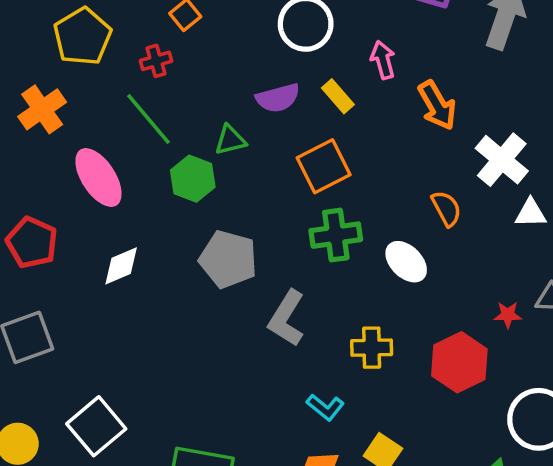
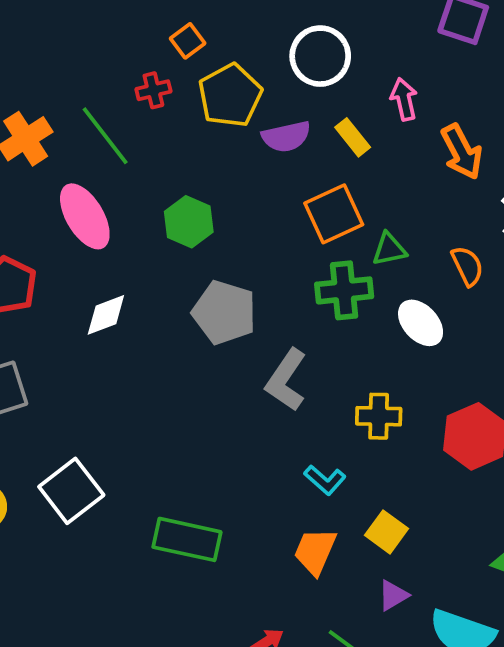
yellow pentagon: (83, 37) -> (230, 95), moved
green line: (149, 119) -> (105, 136), moved
green triangle: (230, 140) -> (389, 249), moved

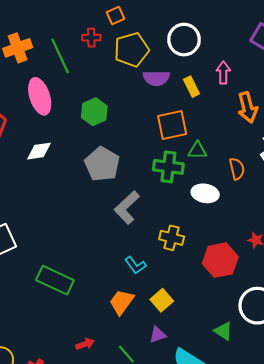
white ellipse: (421, 323) -> (205, 193), turned -50

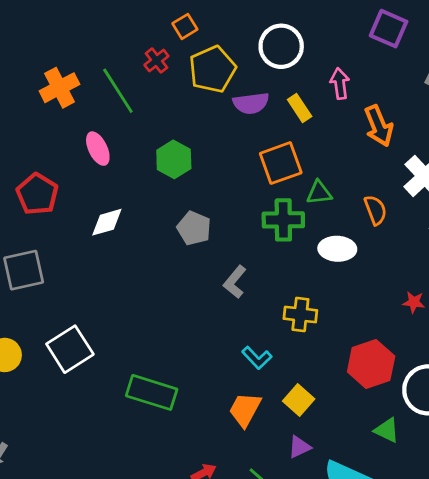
red cross: (91, 38) -> (156, 60), turned -30
pink ellipse: (40, 96) -> (98, 149), size x0.7
gray pentagon: (102, 164) -> (194, 228), size x0.7
gray L-shape: (127, 207) -> (235, 282), size x0.7
red hexagon: (220, 260) -> (371, 364), moved

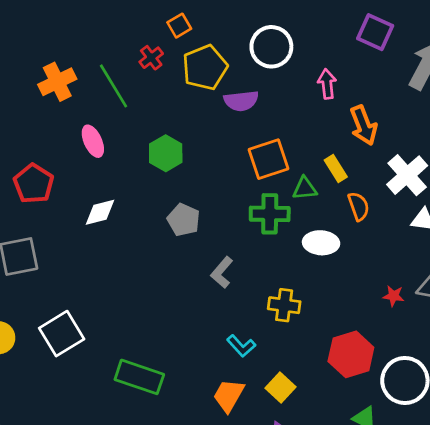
yellow rectangle: (300, 108) -> (336, 169), moved

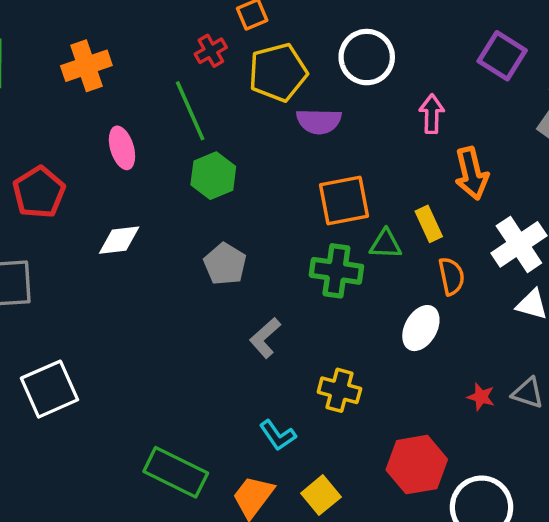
green line: (114, 86) -> (190, 111), moved
white ellipse: (321, 243) -> (421, 328), moved, turned -72
green rectangle: (139, 377) -> (176, 472), moved

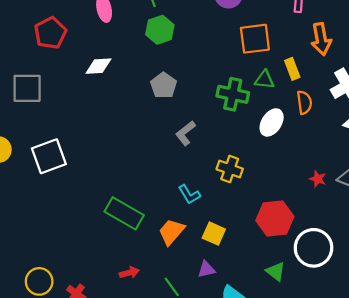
orange square: (344, 200) -> (255, 39), moved
white ellipse: (421, 328) -> (272, 122), moved
yellow square: (321, 495) -> (214, 234), turned -30

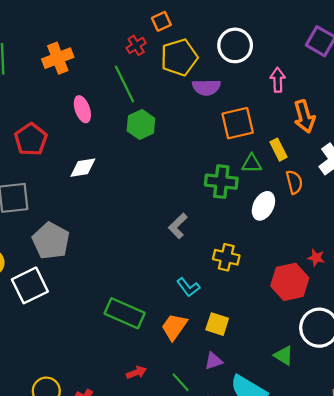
gray pentagon: (164, 85) -> (51, 241), moved, size x1.4
white square: (49, 156) -> (30, 285), moved
red hexagon: (275, 219) -> (290, 282), moved

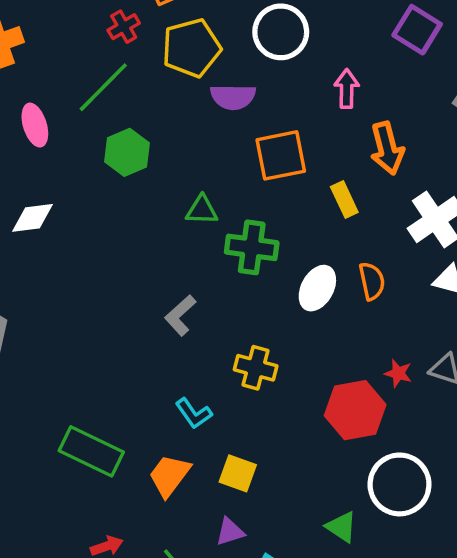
green line: (125, 84) -> (103, 87), turned 69
green triangle: (252, 163) -> (202, 210), moved
orange semicircle: (294, 182) -> (372, 281), moved

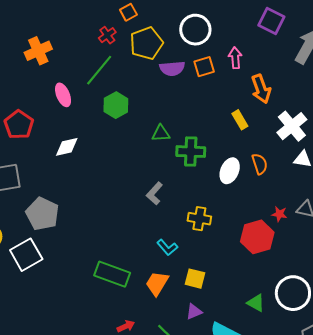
orange square: (281, 155) -> (204, 67), moved, size x0.7
white circle: (400, 484) -> (293, 293), moved

